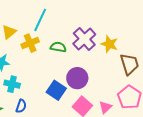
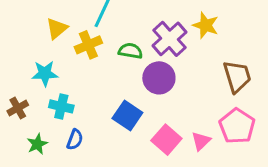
yellow star: (109, 44) -> (206, 25), moved
purple circle: (77, 78) -> (159, 78), moved

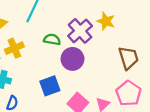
yellow cross: (88, 45) -> (14, 48), moved
blue square: (127, 116) -> (50, 86), turned 36

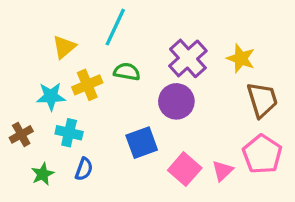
yellow star: (106, 21) -> (241, 58), moved
green semicircle: (52, 40) -> (127, 72), moved

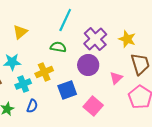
cyan line: (115, 27) -> (65, 20), moved
yellow cross: (87, 85) -> (44, 72), moved
cyan cross: (69, 133) -> (23, 84), turned -35
pink triangle: (223, 171) -> (116, 78), moved

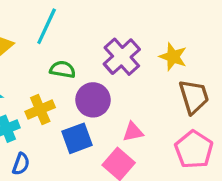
cyan line: (65, 20) -> (47, 26), moved
purple circle: (88, 65) -> (93, 100), moved
pink triangle: (116, 78) -> (133, 132), moved, turned 32

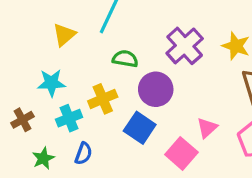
pink triangle: (133, 132) -> (207, 128), moved, turned -30
blue square: (77, 138) -> (140, 128), turned -36

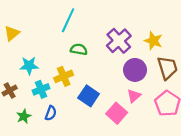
yellow triangle: (64, 35) -> (12, 33), moved
purple circle: (156, 89) -> (135, 70), moved

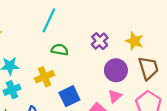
purple cross: (119, 41) -> (100, 41), size x0.7
cyan cross: (41, 89) -> (12, 90), moved
blue square: (89, 96) -> (69, 96), turned 30

